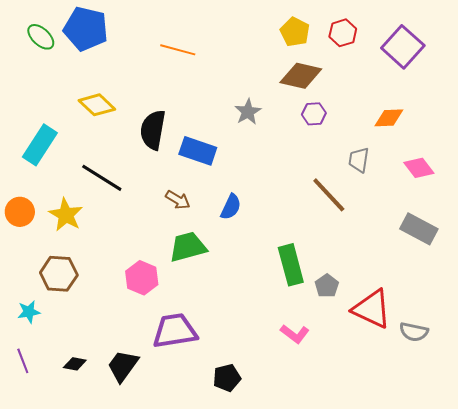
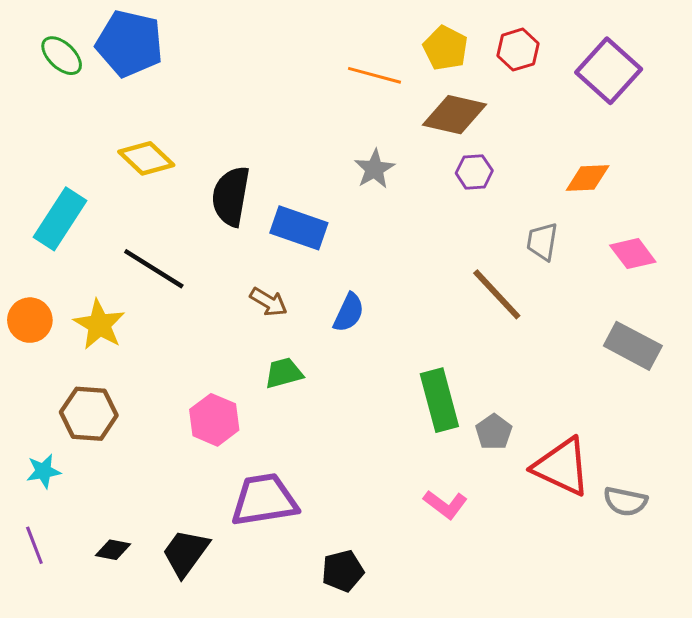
orange line: (178, 50) -> (374, 75), moved
green trapezoid: (188, 247) -> (284, 373), size x0.7

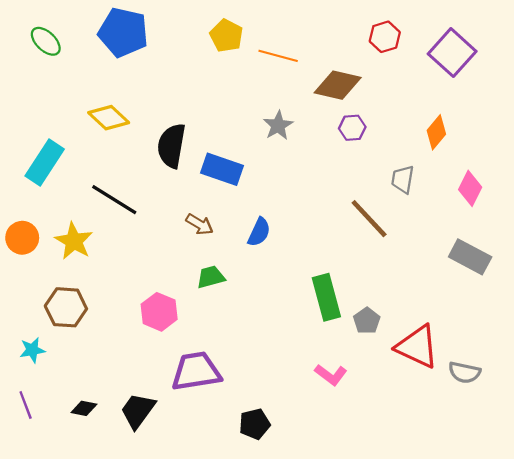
blue pentagon: (130, 44) -> (123, 32), moved
yellow pentagon: (445, 48) -> (226, 36), moved
orange diamond: (588, 178) -> (436, 132), turned -48
pink diamond: (633, 254) -> (470, 188), turned 64

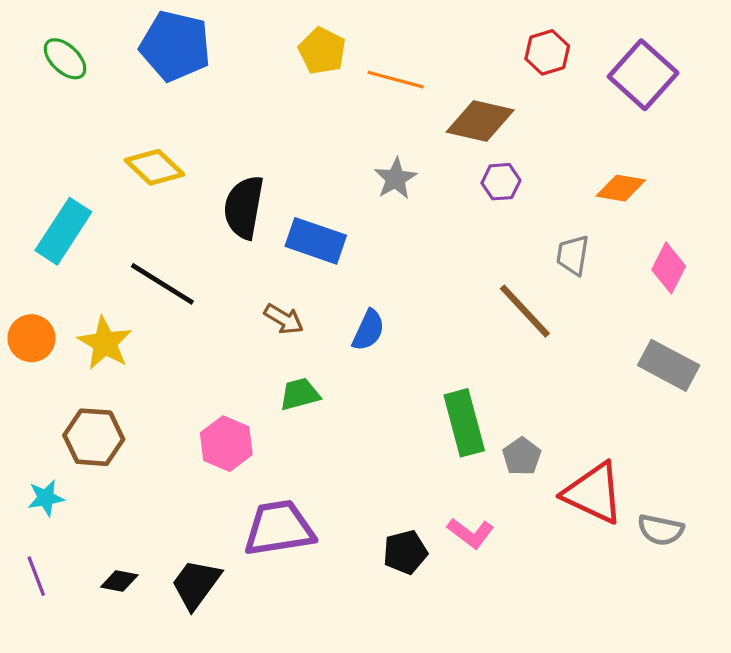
orange diamond: (436, 132) -> (621, 188), turned 60
black pentagon: (255, 424) -> (405, 552), moved

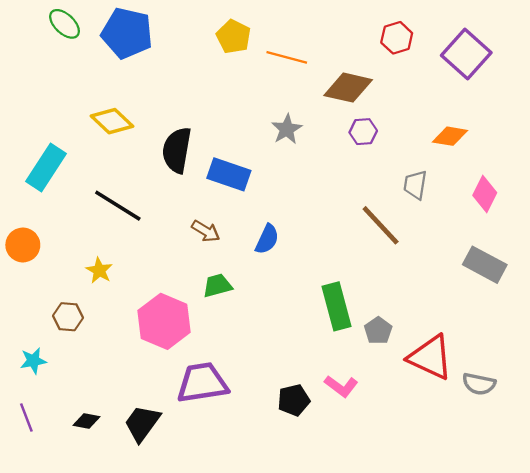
green ellipse: (65, 59) -> (65, 24), moved
yellow star: (105, 343) -> (99, 270), moved, size x0.7
brown hexagon: (94, 437) -> (68, 317), size x0.7
pink hexagon: (226, 444) -> (164, 321), size x1.4

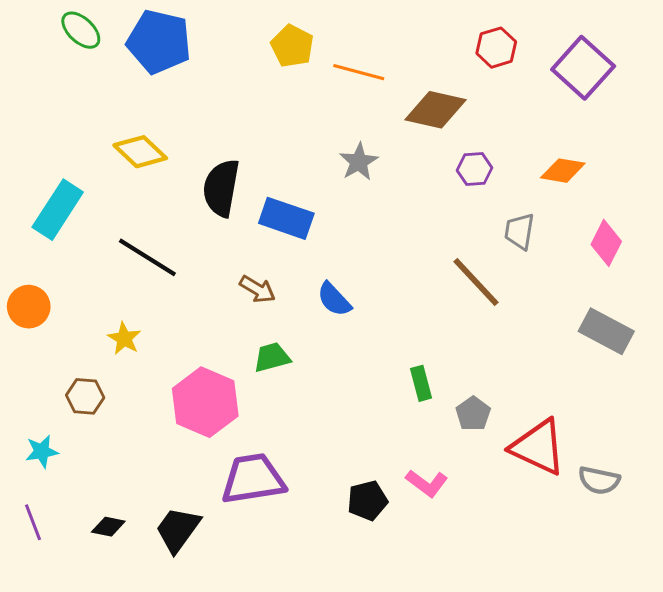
purple hexagon: (363, 132) -> (475, 169), moved
blue semicircle: (267, 239) -> (334, 299), turned 112
green rectangle: (337, 306) -> (421, 383), size x0.6

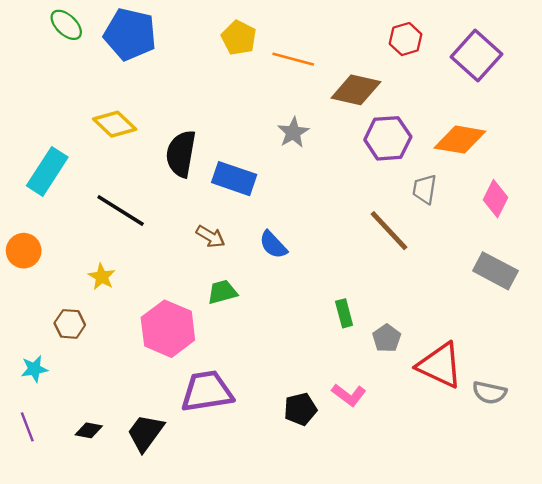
purple hexagon: (475, 169) -> (388, 138), size x1.6
orange diamond: (563, 171) -> (460, 140), size x1.4

